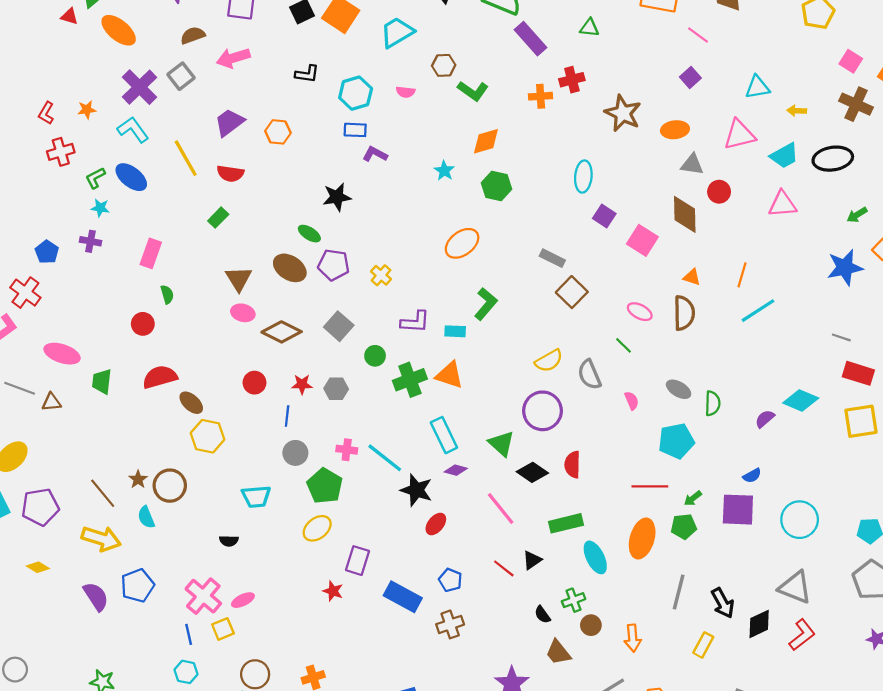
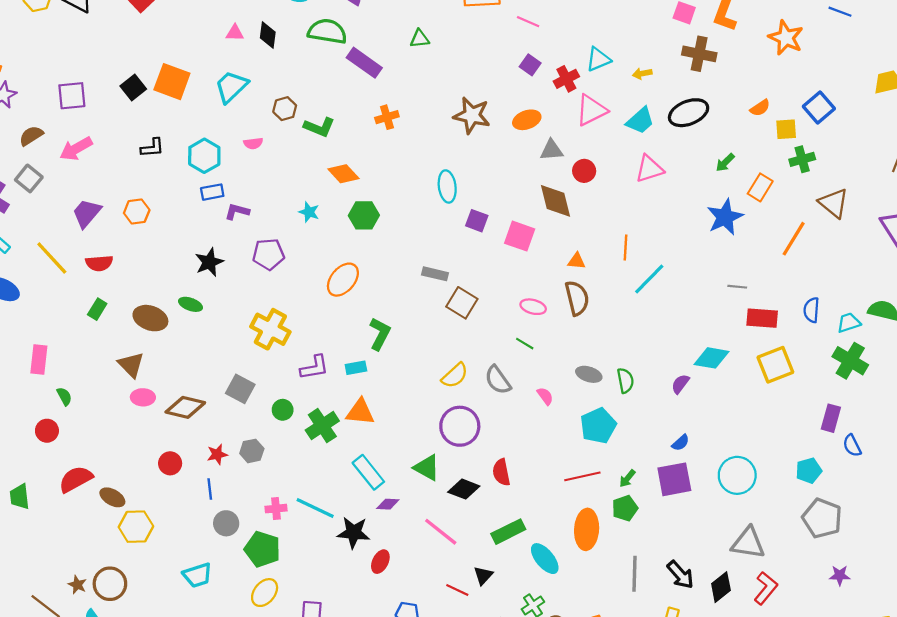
red cross: (572, 80) -> (566, 79), moved
orange diamond: (486, 141) -> (343, 174), turned 76
purple pentagon: (334, 265) -> (268, 254), moved
brown ellipse: (290, 268) -> (150, 318), moved
yellow cross: (381, 275) -> (270, 329), size x1.8

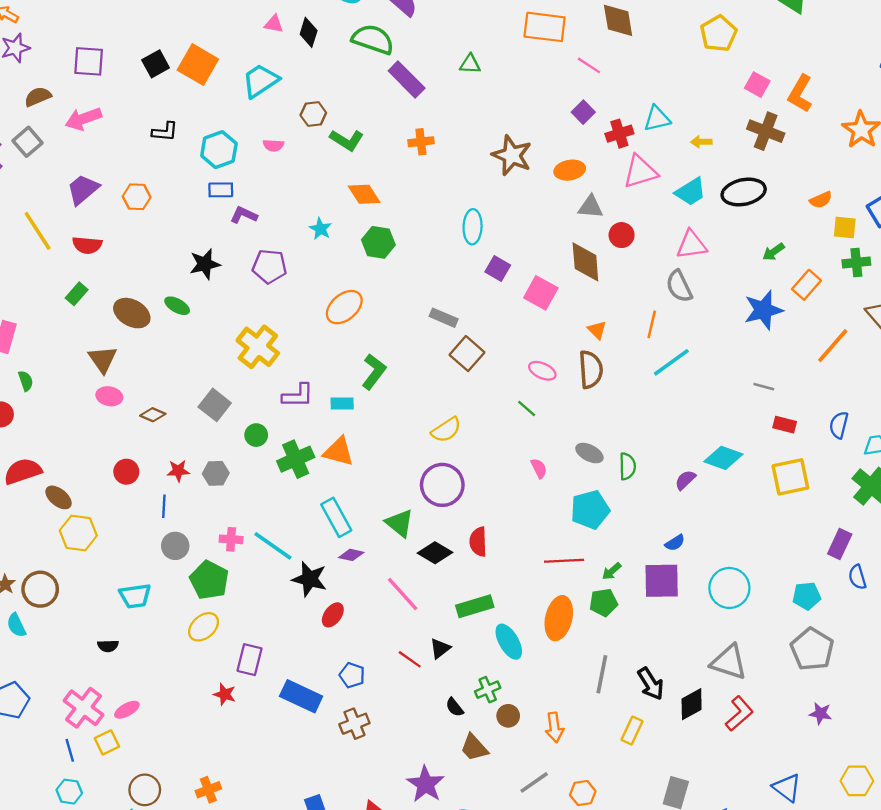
orange triangle: (577, 261) -> (597, 330), turned 30
red rectangle: (762, 318) -> (785, 425), size x0.7
gray semicircle: (498, 380) -> (679, 286), moved
brown diamond: (185, 407) -> (153, 415), size x0.6

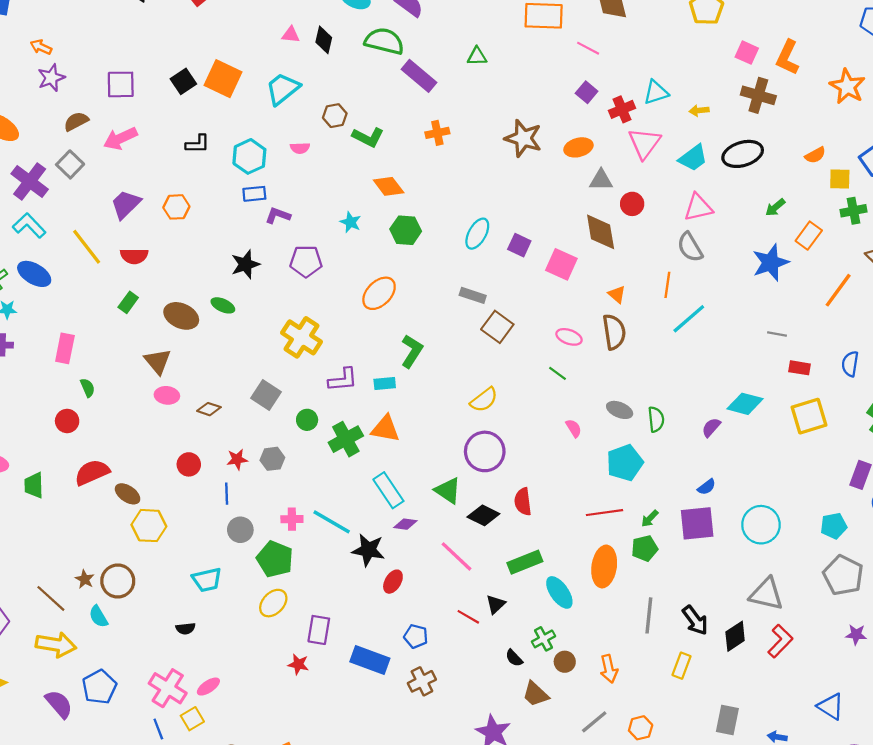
pink triangle: (640, 172) -> (644, 143), turned -32
cyan ellipse: (473, 227) -> (477, 234), moved, turned 32

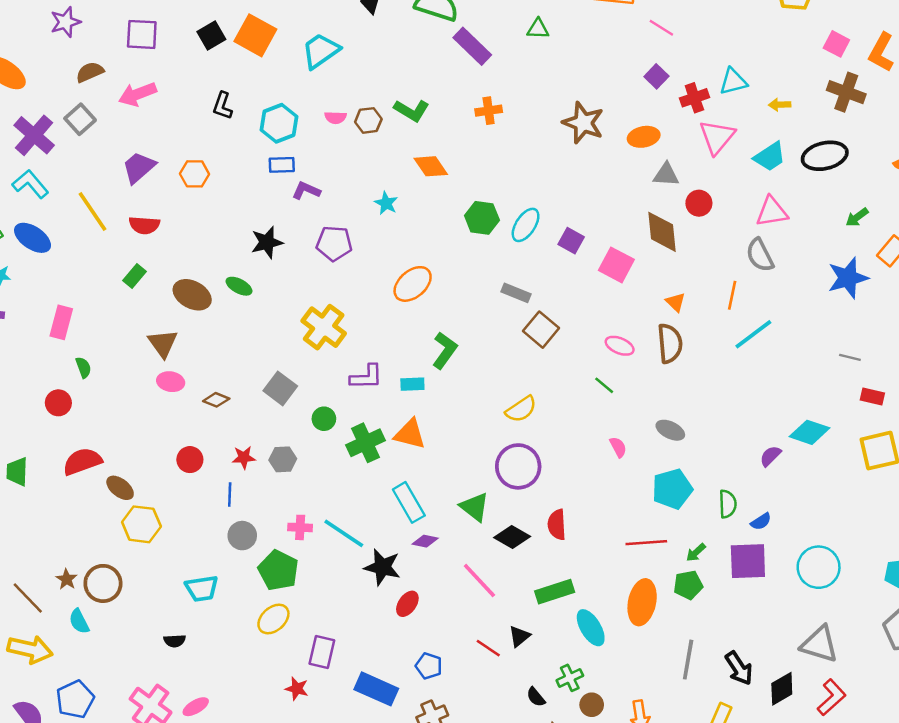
brown hexagon: (335, 116) -> (368, 120), moved
black L-shape: (198, 144) -> (222, 106), turned 105
green hexagon: (406, 230) -> (482, 218), moved
green semicircle: (656, 419) -> (728, 504), moved

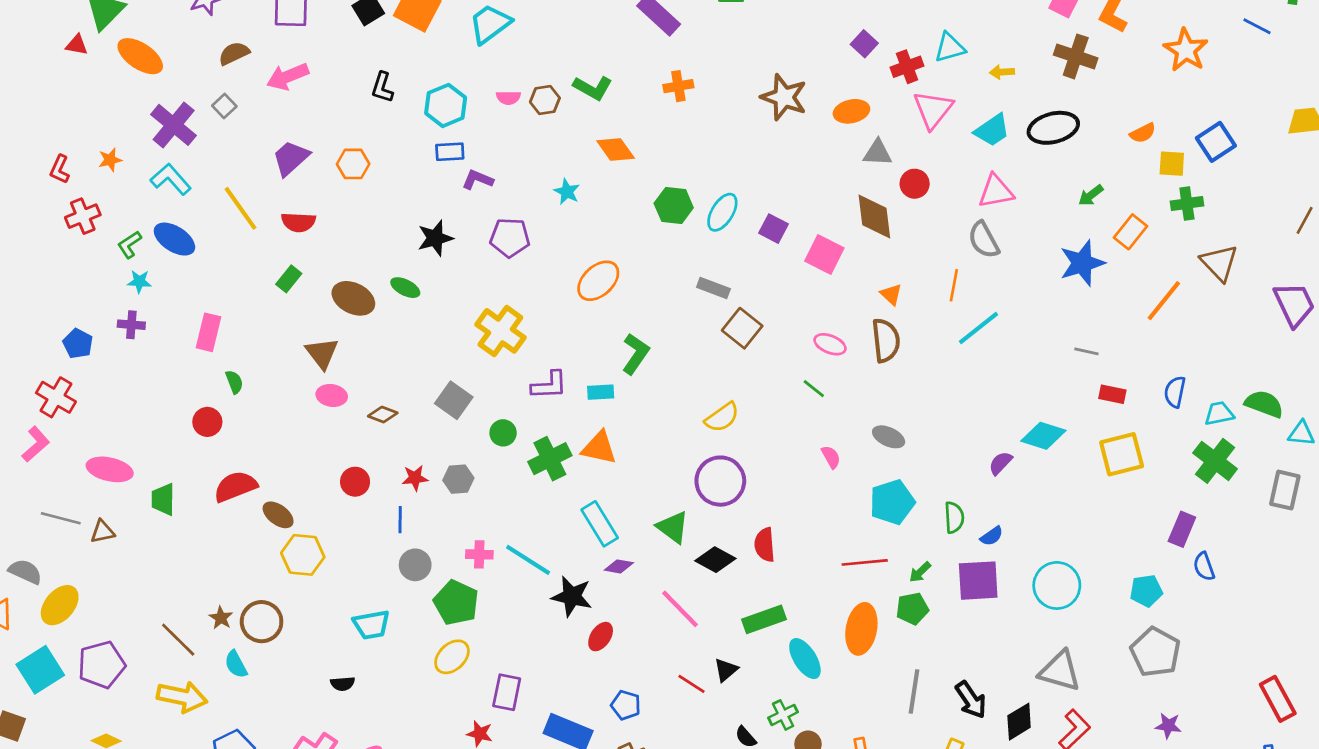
gray square: (80, 119) -> (224, 106), size x0.7

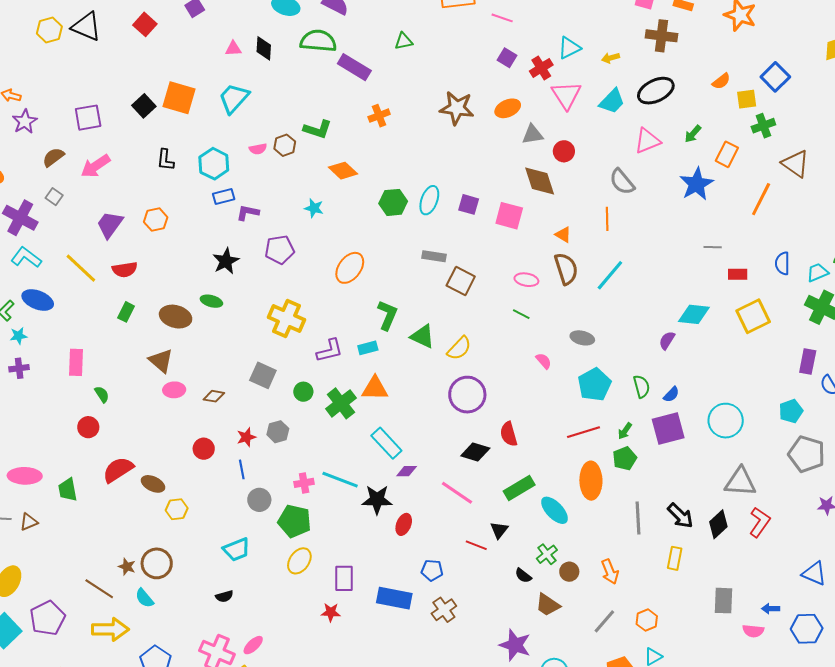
pink triangle: (996, 191) -> (647, 141), moved
cyan line: (978, 328) -> (610, 275), moved
green triangle: (673, 527) -> (423, 336), moved
yellow hexagon: (303, 555) -> (177, 509), size x0.7

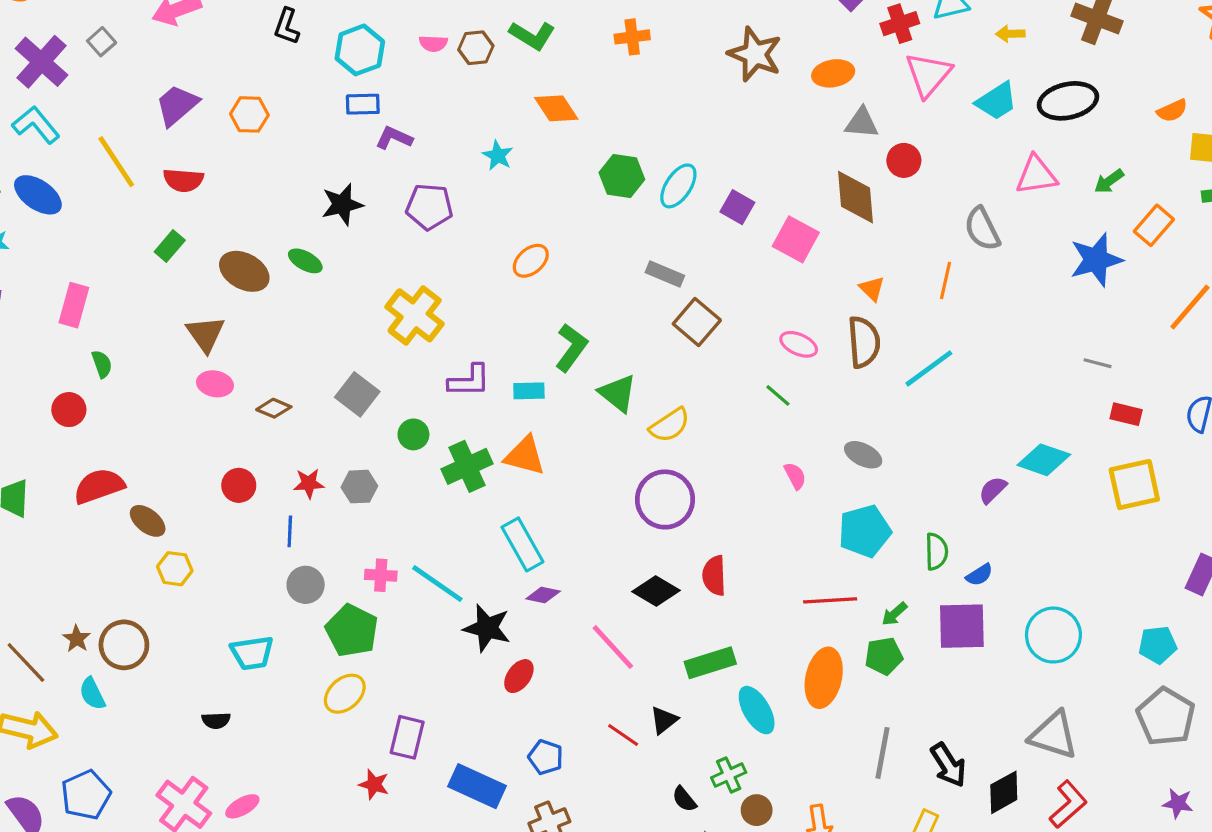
orange ellipse: (350, 268) -> (531, 261), size x0.7

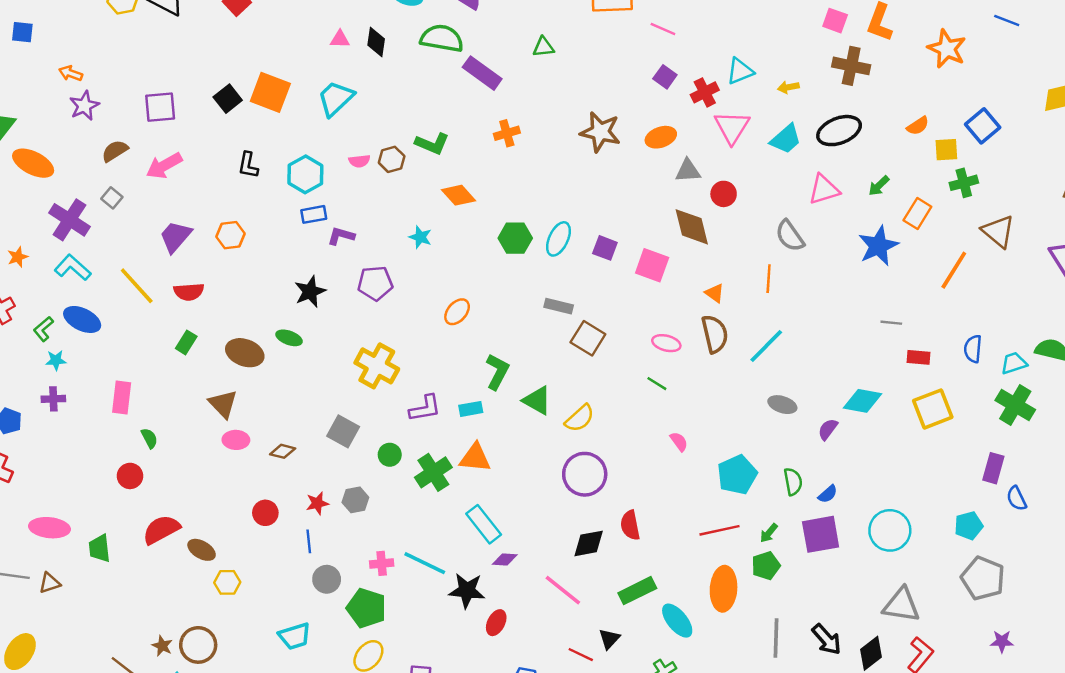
gray ellipse: (863, 455) -> (782, 405), moved
black diamond: (656, 591) -> (589, 543), turned -32

